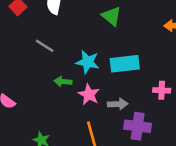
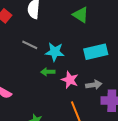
cyan star: (88, 62) -> (55, 52), moved

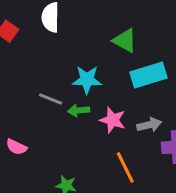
green triangle: (81, 15) -> (125, 41), moved
gray line: (30, 45) -> (51, 99), moved

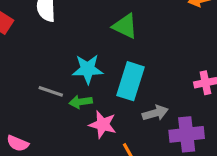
cyan rectangle: (149, 75) -> (131, 81), moved, turned -52
pink star: (113, 120) -> (103, 124), moved

